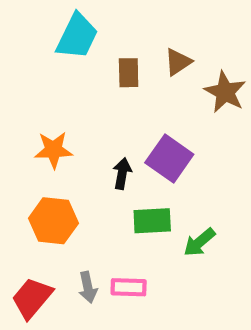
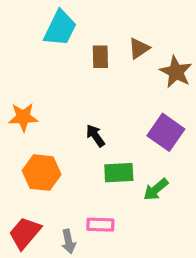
orange star: (53, 150) -> (23, 117), moved
purple square: (169, 159) -> (166, 132), moved
black arrow: (122, 174) -> (95, 136), turned -45
gray arrow: (88, 287) -> (69, 241), moved

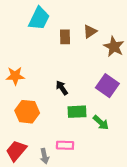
green arrow: (156, 189) -> (101, 123), turned -98

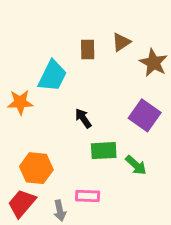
cyan trapezoid: (39, 18) -> (52, 76), moved
orange hexagon: (27, 112) -> (36, 168), moved

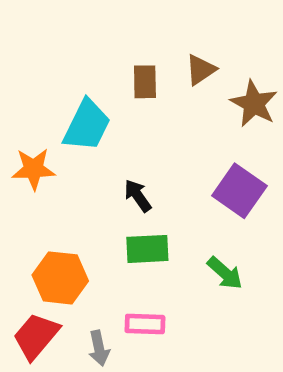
green rectangle: (104, 151) -> (147, 249), moved

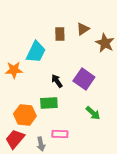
purple square: (239, 191) -> (84, 79), moved
green rectangle: (147, 249) -> (49, 103), moved

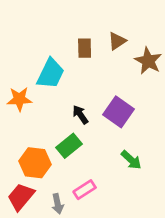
green rectangle: (49, 103) -> (69, 146), turned -36
pink rectangle: (60, 134) -> (85, 190), turned -35

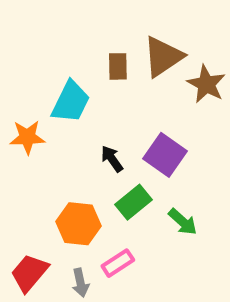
brown triangle: (117, 41) -> (163, 57), size x1.6
green rectangle: (69, 146) -> (134, 202), moved
orange hexagon: (35, 163) -> (78, 224), moved

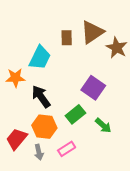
black arrow: (112, 159) -> (41, 97), moved, size x1.5
red trapezoid: (29, 273) -> (17, 139), moved
gray arrow: (80, 283) -> (39, 152), moved

